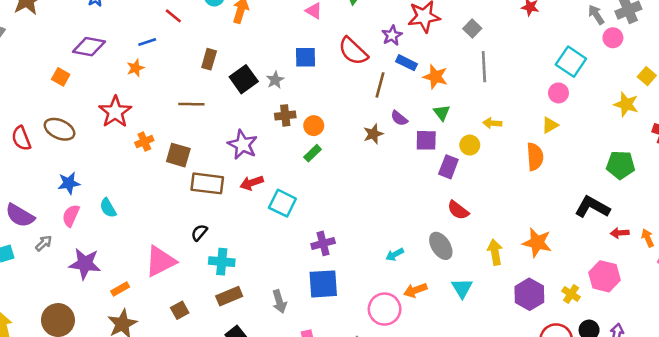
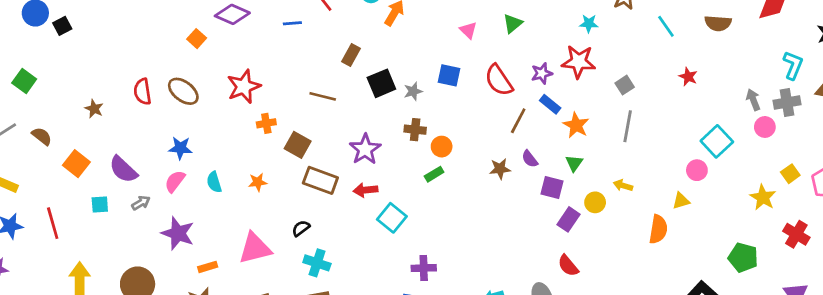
orange star: (136, 68) -> (258, 182), moved

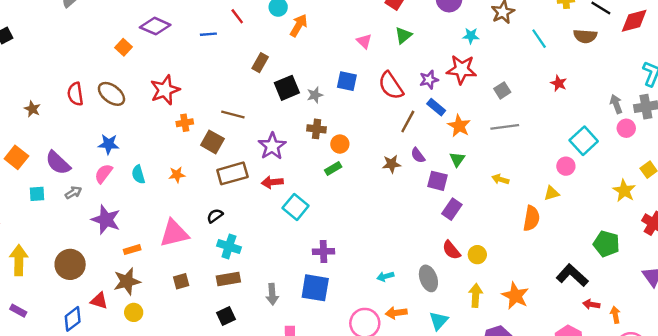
brown line: (323, 96) -> (233, 114), moved
gray line: (628, 126) -> (505, 127), turned 72
brown rectangle: (320, 180) -> (232, 173), turned -36
yellow circle: (595, 202) -> (477, 255), moved

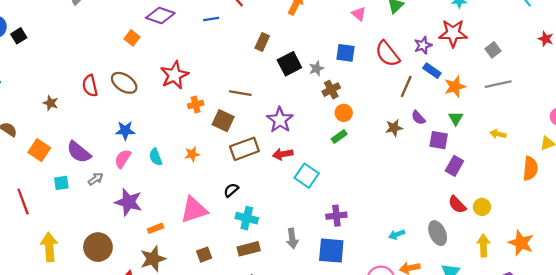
orange star: (459, 126) -> (455, 87), turned 30
brown cross: (317, 129) -> (331, 90), moved, turned -30
gray arrow: (272, 294) -> (292, 238), moved

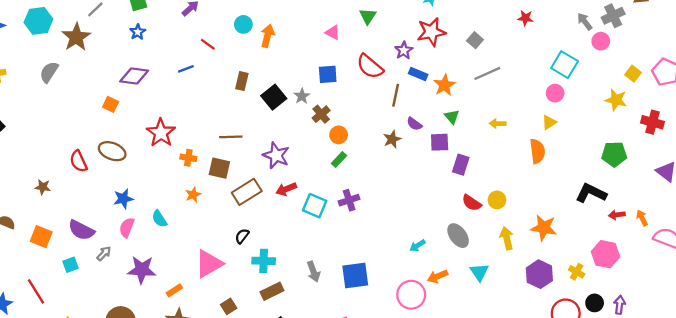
orange cross: (196, 104) -> (188, 158), turned 35
orange star: (192, 154) -> (193, 195), moved
purple cross: (336, 216) -> (349, 200), moved

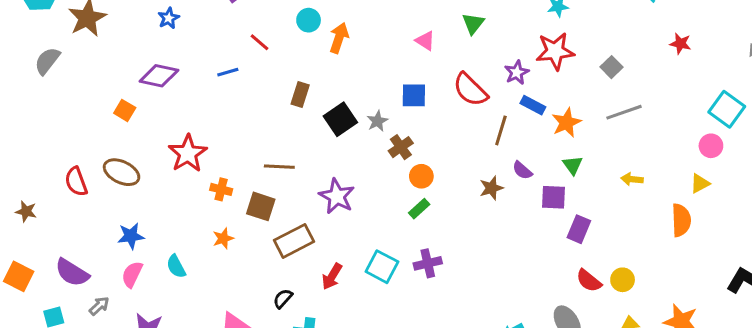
red arrow: (286, 189) -> (332, 277), moved, turned -42

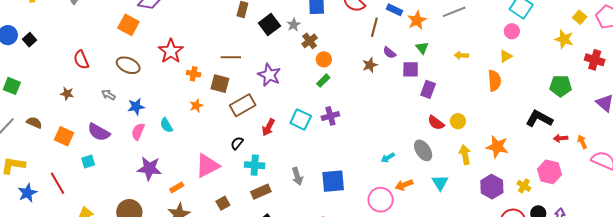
orange square: (125, 110) -> (128, 25), size x1.5
red semicircle: (76, 182) -> (81, 60), moved
gray arrow: (99, 306) -> (108, 95), moved, turned -104

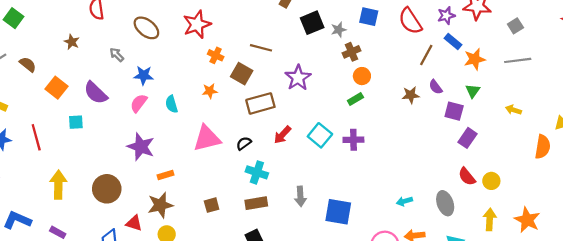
pink triangle: (207, 166) -> (207, 138), moved

